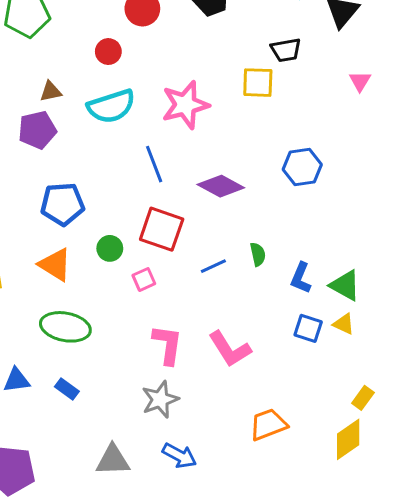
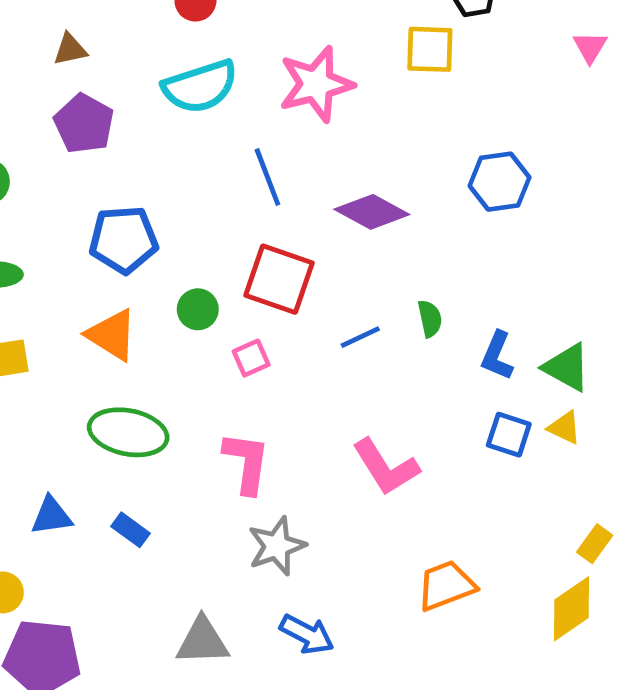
brown triangle: (51, 91) -> (70, 49), moved
purple pentagon: (37, 130) -> (84, 124), turned -30
pink L-shape: (168, 345) -> (247, 462), moved

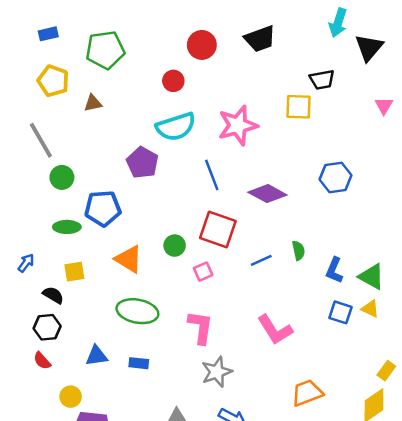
brown triangle: (70, 49) -> (93, 103), moved
purple pentagon: (84, 124) -> (142, 163), moved
blue pentagon: (123, 240) -> (103, 208), moved
blue rectangle: (130, 530) -> (139, 363), turned -30

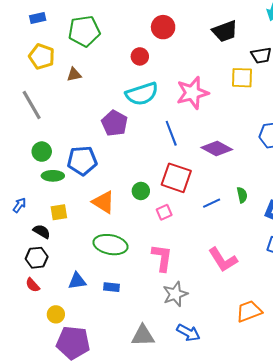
black trapezoid: (260, 39) -> (225, 31), moved
green circle: (62, 177) -> (42, 152), moved

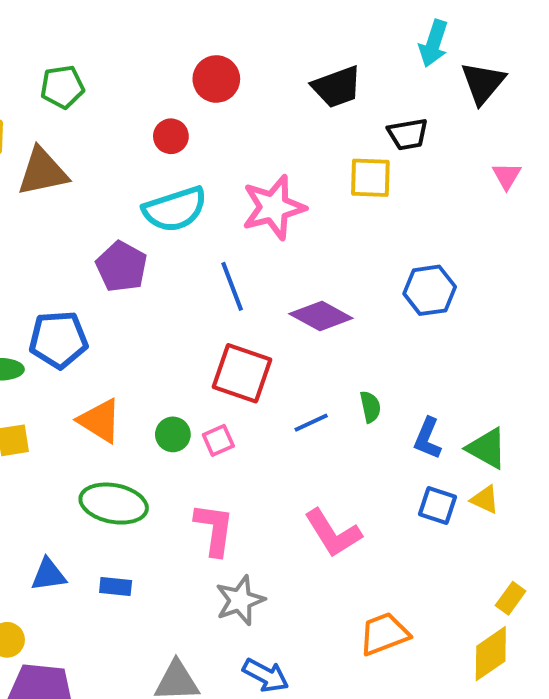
green pentagon: (84, 31) -> (62, 87), size x0.7
brown triangle: (74, 75) -> (43, 172), size x1.8
green circle: (141, 191) -> (173, 434), moved

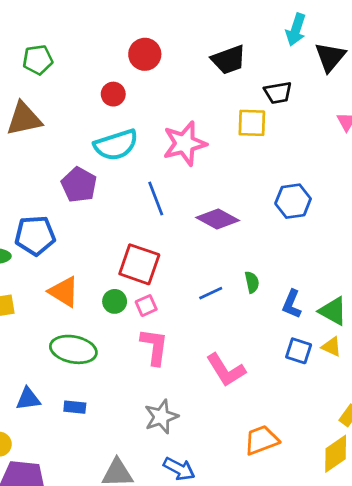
red square: (242, 373) -> (139, 264), moved
pink L-shape: (214, 529) -> (154, 347), moved

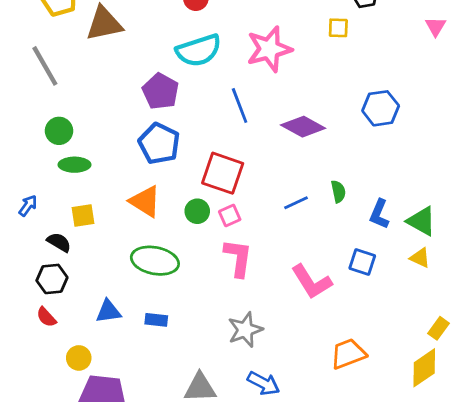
yellow square: (252, 123) -> (338, 28), size x0.7
blue pentagon: (35, 235) -> (159, 144), moved, turned 30
blue square: (299, 351) -> (362, 262), moved

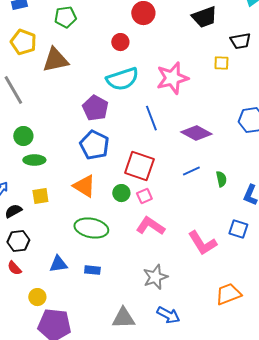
blue line: (296, 203) -> (191, 171), moved
black semicircle: (59, 242) -> (13, 211), moved, turned -60
pink L-shape: (238, 258) -> (150, 226), turned -64

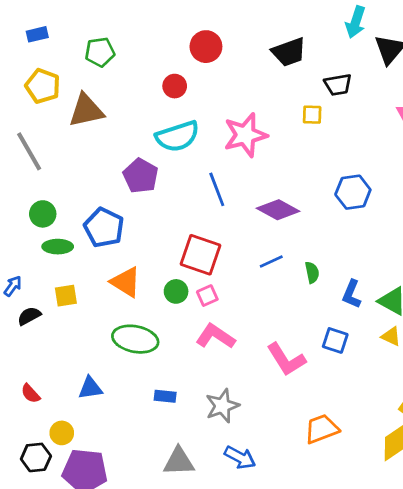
blue pentagon: (94, 145) -> (104, 228), moved
black hexagon: (18, 241) -> (36, 457), moved
blue rectangle: (92, 270) -> (165, 396), moved

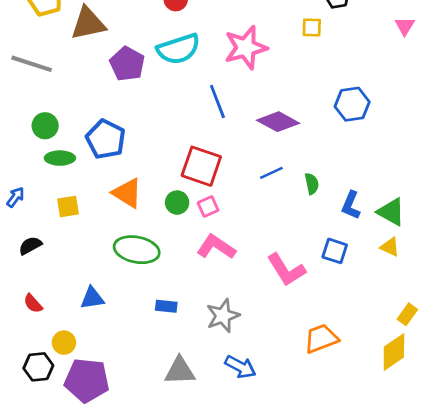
gray line: (29, 151) -> (32, 64), turned -42
purple pentagon: (141, 176) -> (127, 64), moved
black semicircle: (29, 316) -> (30, 246), moved

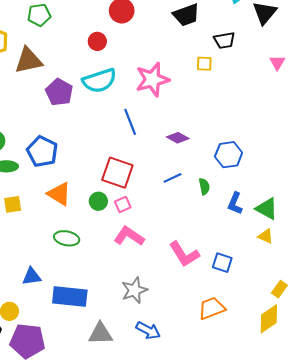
blue hexagon: (352, 104) -> (229, 155), moved
purple diamond: (278, 122) -> (178, 138), size x0.7
green ellipse: (137, 250) -> (67, 238), size x0.7
blue square: (335, 251) -> (222, 263), moved
blue rectangle: (166, 306) -> (70, 297), moved, size x2.0

